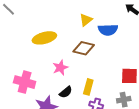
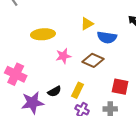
brown diamond: (84, 48) -> (93, 60), moved
pink star: (60, 68) -> (63, 56), moved

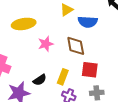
brown diamond: (93, 60) -> (76, 46), turned 60
red square: (120, 87) -> (90, 70), moved

